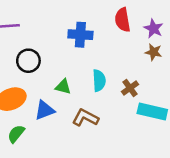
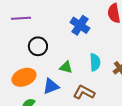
blue cross: (80, 35) -> (80, 25), turned 30

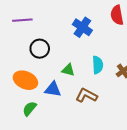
orange ellipse: (24, 77) -> (25, 80), turned 45
blue triangle: (51, 86) -> (53, 89), turned 30

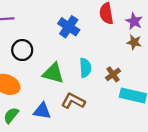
green triangle: (68, 70) -> (53, 73), size x1.5
blue triangle: (53, 89) -> (42, 111), moved

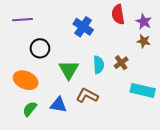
green triangle: (53, 73) -> (69, 70), turned 45
brown cross: (113, 74) -> (121, 63), moved

